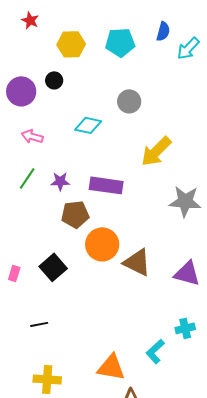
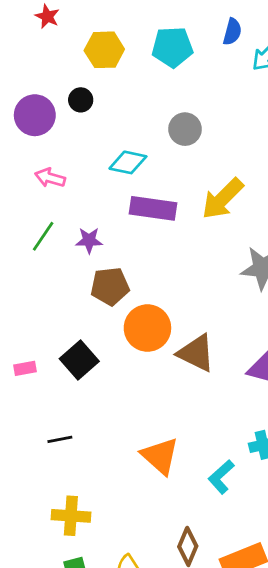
purple rectangle: (106, 185) -> (153, 208), moved
pink rectangle: (14, 273) -> (25, 368), turned 63
orange triangle: (111, 367) -> (160, 456), moved, turned 32

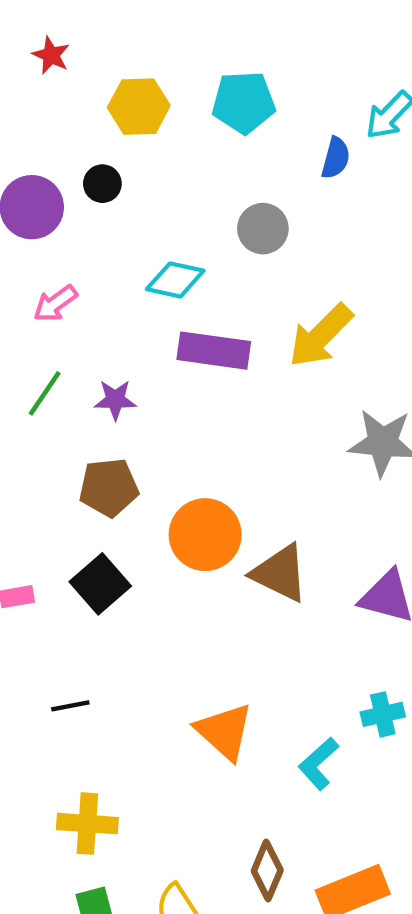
blue semicircle: (232, 32) -> (336, 158), moved
pink arrow: (50, 178) -> (55, 303), turned -52
brown pentagon: (110, 286) -> (109, 488), moved

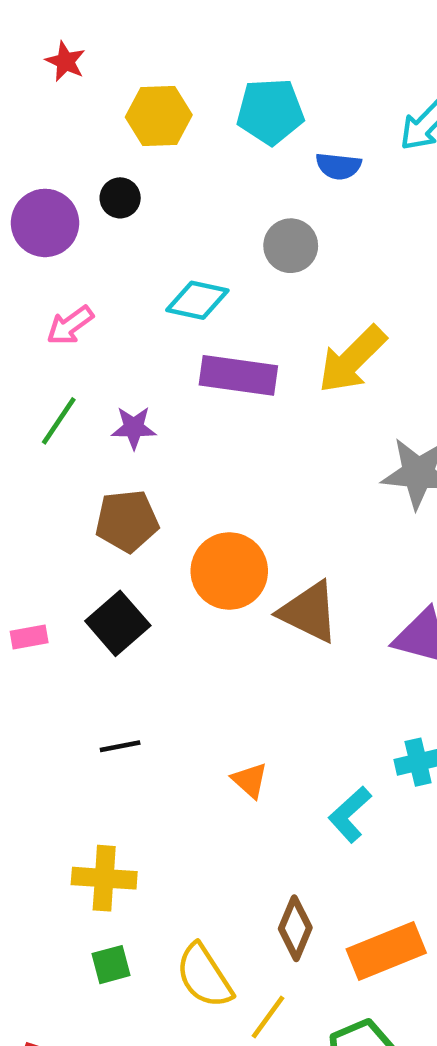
blue semicircle: (336, 158) -> (338, 166), moved, turned 81
black line: (70, 706) -> (120, 746), moved
orange triangle: (224, 732) -> (250, 780), size x0.6

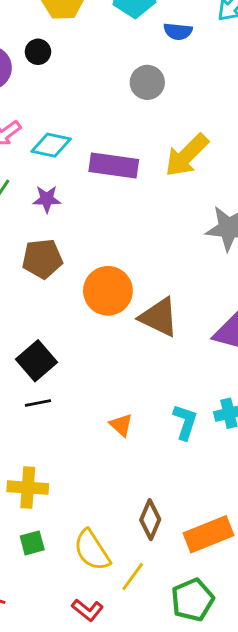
cyan diamond: (197, 300) -> (51, 145), moved
black square: (118, 623) -> (37, 361), moved
cyan L-shape: (350, 814) -> (185, 422), moved, turned 150

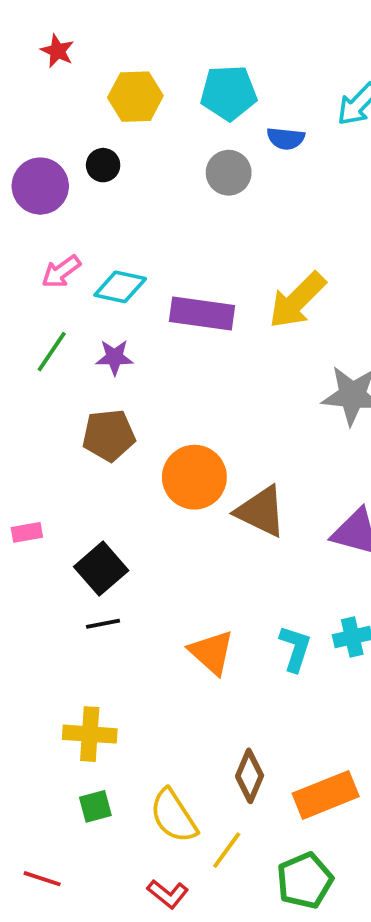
gray circle: (147, 82) -> (229, 173), moved
orange triangle: (121, 425) -> (212, 652), size x1.5

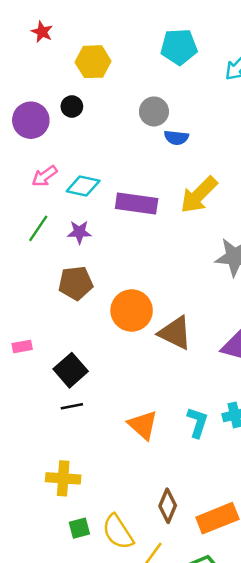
cyan pentagon: (229, 93) -> (179, 47), moved
blue semicircle: (286, 138) -> (176, 138), moved
green square: (95, 806) -> (79, 528), moved

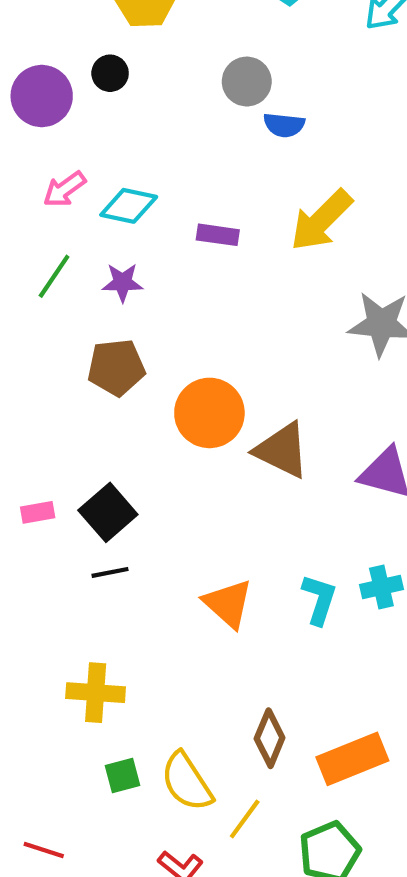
purple rectangle: (137, 204) -> (218, 235), size x0.6
pink rectangle: (22, 347) -> (38, 512), moved

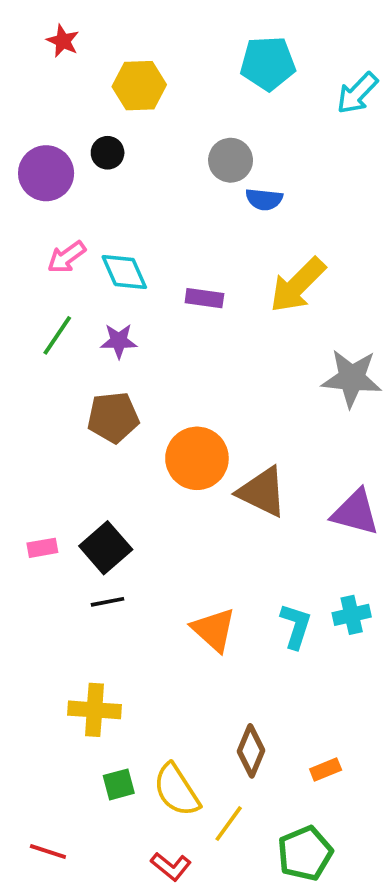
cyan diamond: (129, 206) -> (124, 272), turned 54
orange rectangle: (352, 759) -> (326, 770), size x0.5

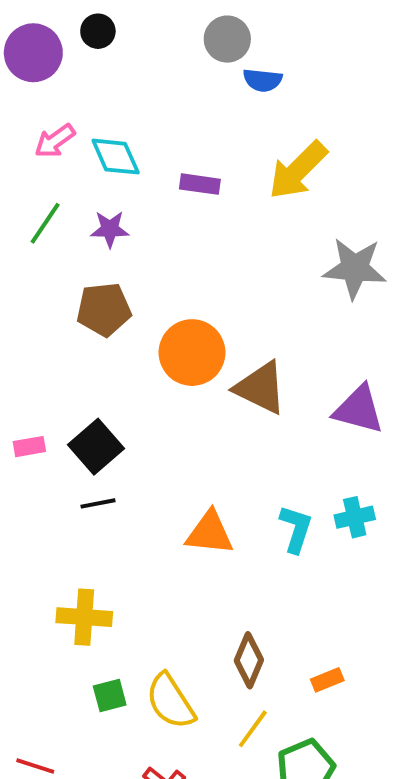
orange triangle: (214, 630) -> (210, 533), turned -36
yellow line: (229, 824) -> (253, 729), moved

